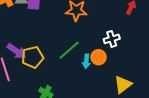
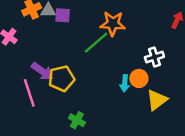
green line: (69, 50) -> (96, 43), moved
yellow triangle: (123, 85) -> (157, 100), moved

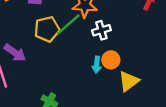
white cross: (154, 57) -> (101, 30), moved
yellow pentagon: (61, 78) -> (47, 29), moved

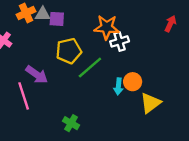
green line: (68, 24) -> (90, 67), moved
white cross: (101, 30) -> (120, 41), moved

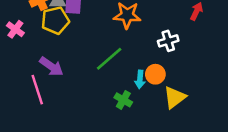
white cross: (120, 41) -> (168, 41), moved
yellow pentagon: (69, 51) -> (55, 20), moved
green cross: (71, 123) -> (123, 100), moved

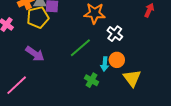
white cross: (168, 41) -> (115, 34), moved, turned -35
pink line: (37, 90) -> (17, 85), moved, turned 65
yellow triangle: (175, 97) -> (132, 78), turned -30

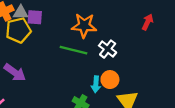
green line: (80, 48) -> (74, 50), moved, turned 55

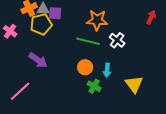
orange circle: (110, 80) -> (85, 67), moved

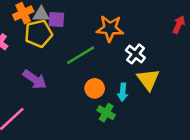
green line: (88, 41) -> (81, 55), moved, turned -45
yellow triangle: (134, 84) -> (148, 79), moved

